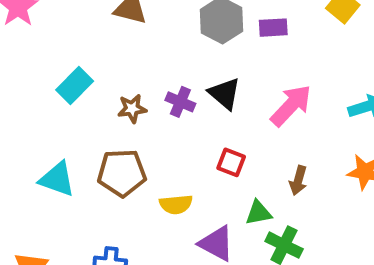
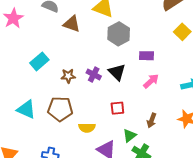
purple rectangle: (273, 28) -> (146, 56), moved
pink arrow: (291, 106) -> (151, 81), size x0.7
red square: (231, 162) -> (117, 108), turned -32
green triangle: (258, 213) -> (130, 136), turned -32

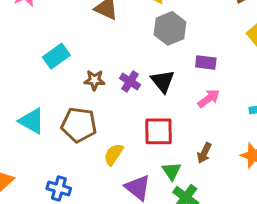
red square: (117, 108) -> (159, 131), size x1.5
yellow semicircle: (87, 128) -> (114, 154), turned 119
green triangle: (130, 136) -> (172, 171), turned -32

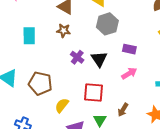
cyan rectangle: (56, 56) -> (29, 36), turned -60
brown star: (94, 80) -> (64, 31), moved

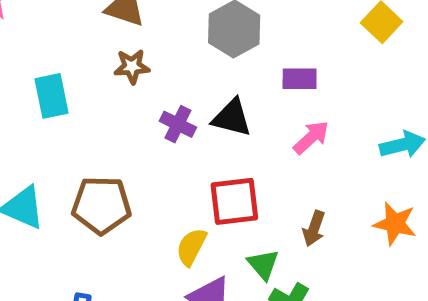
black triangle: (99, 59) -> (232, 118), turned -30
yellow semicircle: (62, 105) -> (191, 247), moved

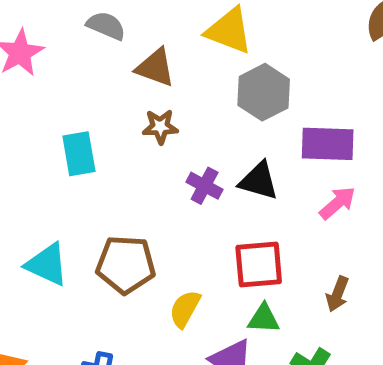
purple rectangle: (300, 79) -> (328, 144), size x1.5
yellow semicircle: (191, 247) -> (185, 309), moved
green triangle: (263, 264) -> (264, 319), moved, turned -48

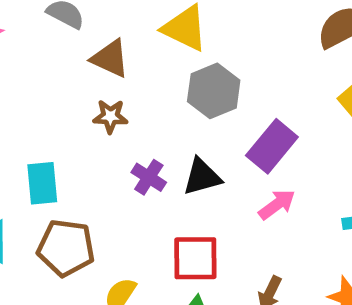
purple rectangle: (328, 144) -> (272, 146), turned -57
cyan rectangle: (79, 154) -> (42, 183), moved
black triangle: (259, 181) -> (202, 177), turned -36

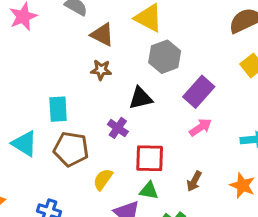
purple cross: (149, 177) -> (118, 128), moved
black triangle: (202, 177) -> (140, 98), moved

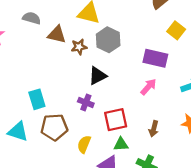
brown star: (101, 70) -> (79, 47), moved
purple rectangle: (199, 92) -> (155, 58), moved, turned 75

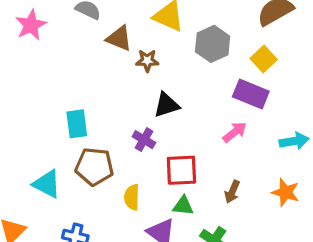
yellow square: (176, 30) -> (264, 59), moved
gray hexagon: (108, 40) -> (213, 44), moved
cyan triangle: (18, 132) -> (47, 184), moved
yellow semicircle: (84, 144) -> (132, 197), turned -30

